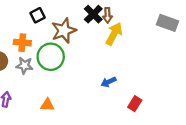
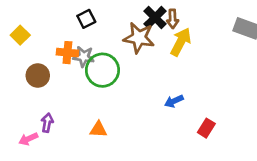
brown star: (64, 31) -> (139, 38), moved, turned 30
gray star: (24, 65) -> (84, 57), moved

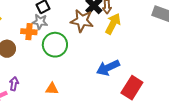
gray star: (84, 57) -> (40, 22), moved
blue arrow: (174, 101) -> (108, 68), size x1.6
red rectangle: (206, 128) -> (132, 88), size x1.6

